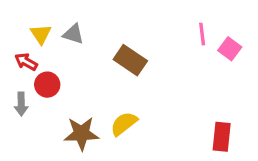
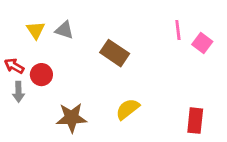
red arrow: (26, 62) -> (14, 66), moved
yellow semicircle: (124, 124) -> (128, 109), moved

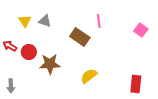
pink line: (178, 30) -> (99, 21), moved
gray arrow: (18, 92) -> (11, 86), moved
brown star: (72, 118) -> (50, 64), moved

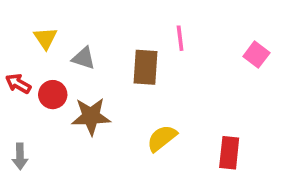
gray triangle: (45, 21) -> (84, 58), moved
brown rectangle: (80, 37) -> (146, 67), turned 60
red rectangle: (136, 84) -> (229, 153), moved

